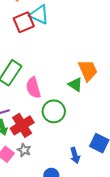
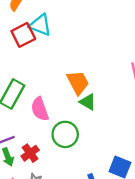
orange trapezoid: (88, 70) -> (78, 83), moved
red cross: (22, 125) -> (30, 153), size x0.7

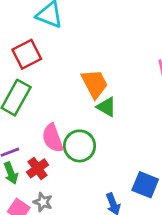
red square: (23, 35) -> (27, 54), moved
pink semicircle: (40, 109) -> (53, 138), moved

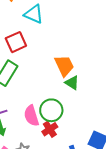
pink semicircle: (53, 138) -> (31, 116), moved
red cross: (37, 168) -> (50, 129), moved

